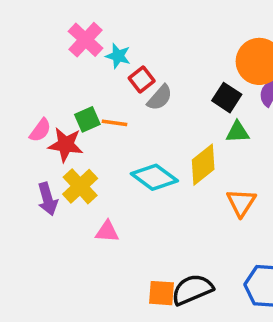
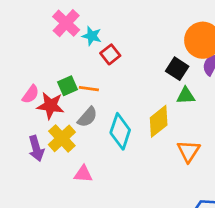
gray semicircle: (160, 98) -> (87, 117), moved
cyan diamond: (154, 177) -> (120, 131), turned 72

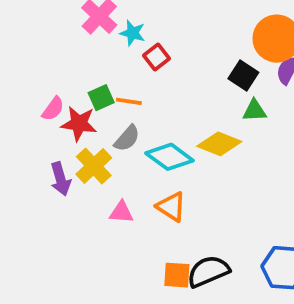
yellow diamond: (159, 121) -> (219, 144), turned 60
cyan diamond: (120, 131) -> (169, 157), turned -72
orange triangle: (189, 151) -> (171, 207), moved, turned -30

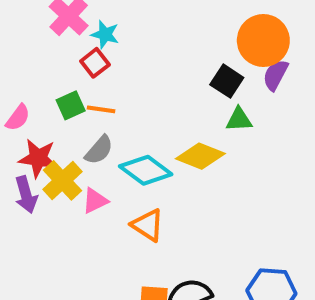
red square: (157, 57) -> (95, 63), moved
red star: (79, 124) -> (38, 158), moved
pink triangle: (121, 212) -> (95, 201), moved, turned -30

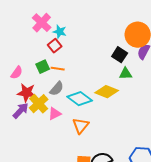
purple arrow: (26, 195) -> (21, 111), turned -120
orange triangle: (148, 225) -> (81, 126), turned 36

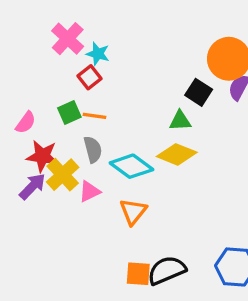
green triangle: (126, 74) -> (180, 121), moved
gray semicircle: (57, 89) -> (93, 149), turned -56

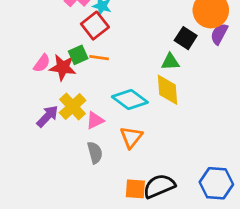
red square: (89, 77) -> (95, 26), size x1.4
gray semicircle: (93, 149) -> (95, 153), moved
yellow diamond: (177, 154) -> (168, 90), turned 64
red star: (42, 156) -> (63, 67), moved

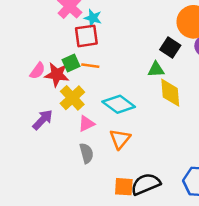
red square: (95, 26) -> (86, 36), turned 30
yellow diamond: (168, 90) -> (170, 93), moved
yellow cross: (73, 107) -> (72, 98), moved

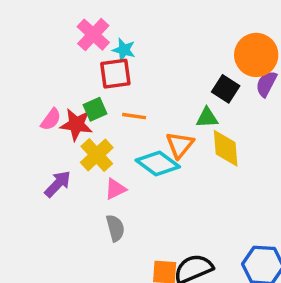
orange line: (90, 66) -> (134, 116), moved
orange triangle: (120, 139) -> (180, 145), moved

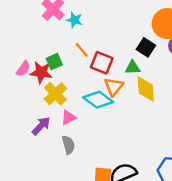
red square: (115, 74) -> (102, 63), moved, turned 30
orange line: (134, 116) -> (82, 50), moved, turned 42
purple arrow: (58, 184) -> (41, 126), moved

